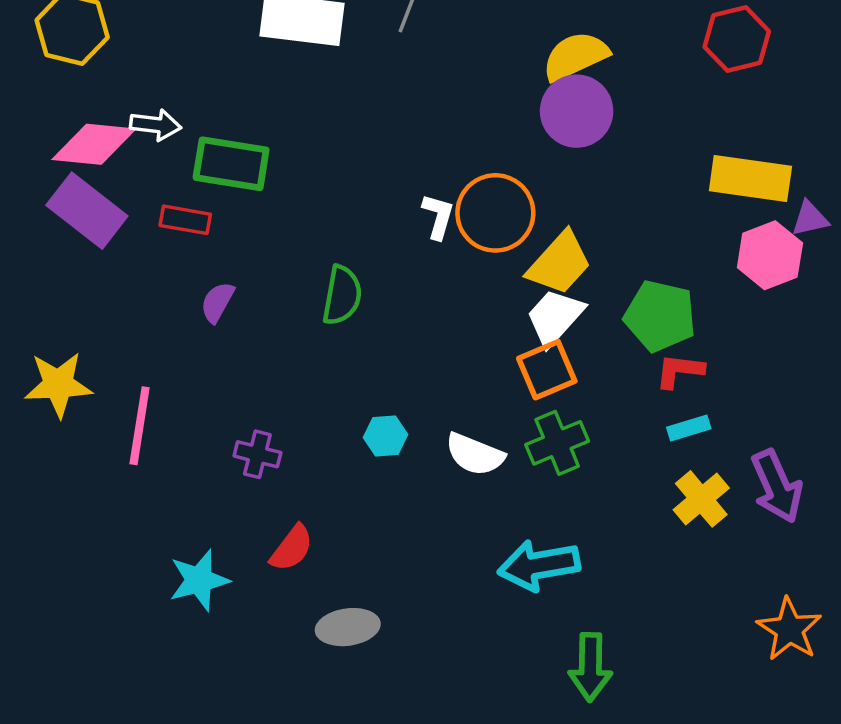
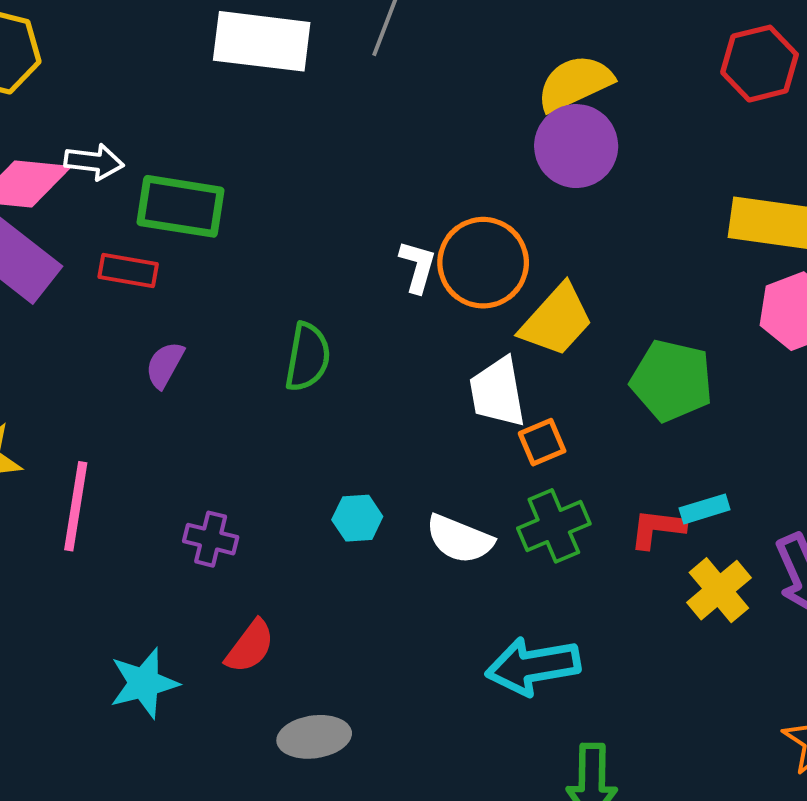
white trapezoid: (555, 317) -> (498, 392), moved, turned -52
orange square: (547, 370) -> (542, 442), size x0.7
red L-shape: (680, 371) -> (657, 529), moved

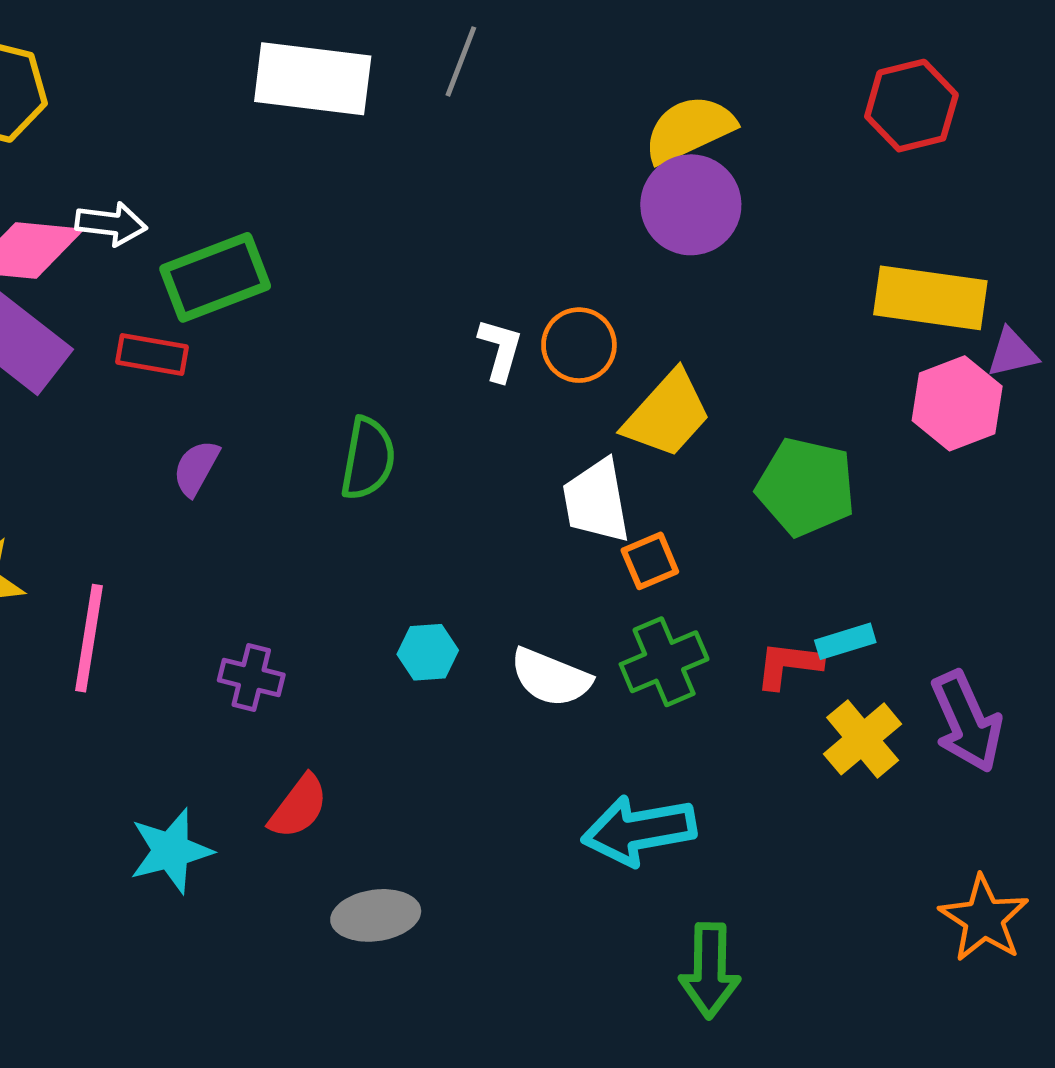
green rectangle: (181, 206) -> (215, 277), turned -30
orange circle: (483, 263) -> (579, 345), size x0.7

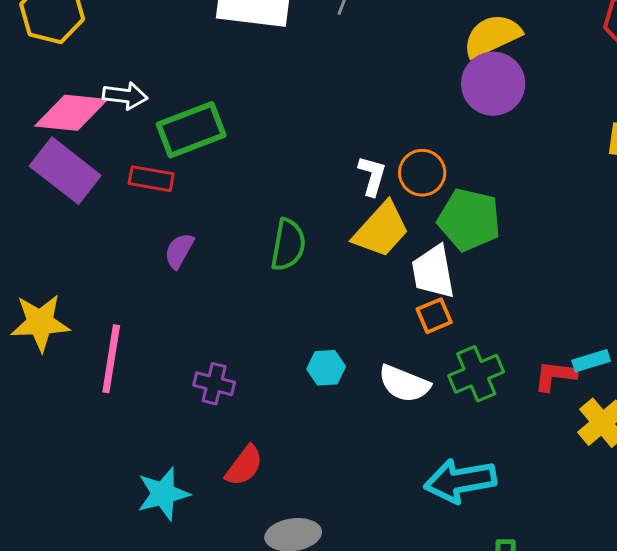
yellow trapezoid: (667, 414) -> (381, 230), moved
green pentagon: (806, 487) -> (469, 220), moved
orange square: (650, 561) -> (434, 316), moved

